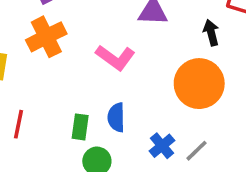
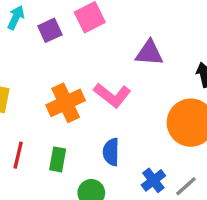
orange cross: (46, 37) -> (66, 103), moved
green rectangle: (80, 127) -> (58, 159), moved

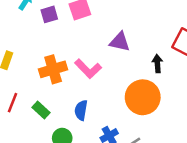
green rectangle: (58, 159) -> (41, 110), turned -66

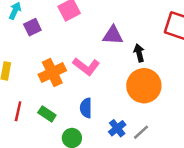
purple square: (49, 14) -> (32, 27), moved
black arrow: (157, 64) -> (139, 53), moved

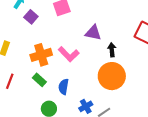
purple square: (32, 27) -> (31, 17), turned -32
green rectangle: (47, 114) -> (39, 80), moved

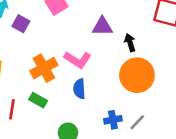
green rectangle: (39, 80) -> (38, 100), moved
blue semicircle: (64, 87) -> (79, 89), moved
blue cross: (86, 106) -> (113, 120), turned 32

